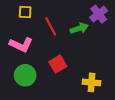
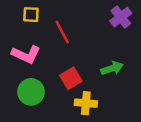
green arrow: (79, 28) -> (112, 68), moved
yellow cross: (91, 82) -> (86, 103), moved

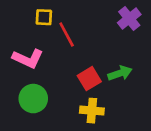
yellow square: (31, 15) -> (44, 17), moved
red square: (71, 78) -> (89, 79), moved

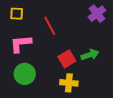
yellow square: (44, 17) -> (17, 14), moved
pink L-shape: (28, 59) -> (21, 44), turned 150

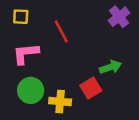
red square: (67, 59) -> (91, 88), moved
yellow cross: (69, 83) -> (60, 101), moved

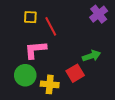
yellow square: (21, 17) -> (30, 17), moved
pink L-shape: (26, 54) -> (35, 50), moved

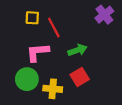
green arrow: (91, 56) -> (77, 50), moved

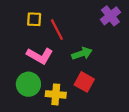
pink L-shape: (38, 52) -> (40, 56), turned -145
red square: (80, 77) -> (84, 82), turned -30

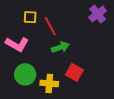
green arrow: (82, 53) -> (60, 47), moved
pink L-shape: (40, 56) -> (17, 44), moved

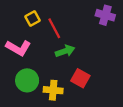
purple cross: (98, 14) -> (105, 15), turned -36
yellow square: (30, 17) -> (32, 18), turned -32

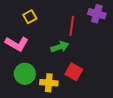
red line: (54, 28) -> (72, 26), moved, turned 36

